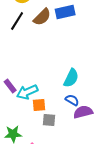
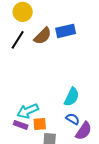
purple rectangle: (10, 86) -> (21, 125), moved, turned -32
purple semicircle: (83, 112) -> (84, 131), turned 138

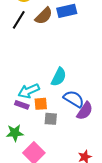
cyan semicircle: (72, 97) -> (59, 77), moved
blue semicircle: (73, 119) -> (74, 99), size x1.5

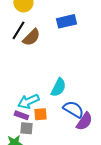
brown semicircle: (44, 16) -> (31, 37), moved
gray square: (51, 119) -> (26, 128), moved

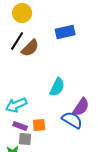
cyan semicircle: (58, 87) -> (57, 87), moved
cyan arrow: (28, 101) -> (16, 105), moved
purple semicircle: (84, 121) -> (81, 107), moved

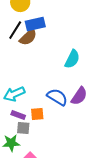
blue rectangle: (65, 32) -> (35, 24), moved
cyan semicircle: (57, 87) -> (72, 59), moved
blue semicircle: (72, 120) -> (57, 97), moved

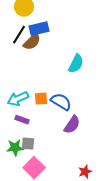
purple semicircle: (79, 96) -> (72, 125), moved
orange square: (37, 114) -> (41, 99), moved
gray square: (23, 128) -> (28, 144), moved

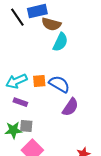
black line: (19, 35) -> (17, 17), turned -66
brown semicircle: (32, 42) -> (51, 24), moved, turned 60
cyan semicircle: (76, 64) -> (60, 42), moved

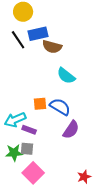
cyan semicircle: (60, 42) -> (66, 76), moved, turned 102
cyan arrow: (16, 81) -> (15, 120), moved
purple rectangle: (20, 102) -> (29, 130), moved

